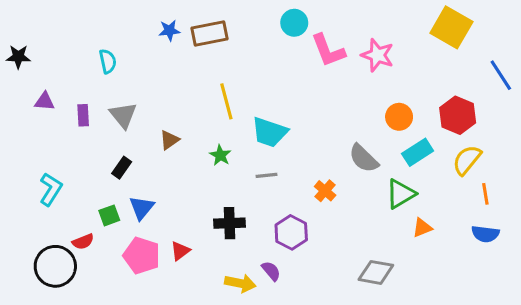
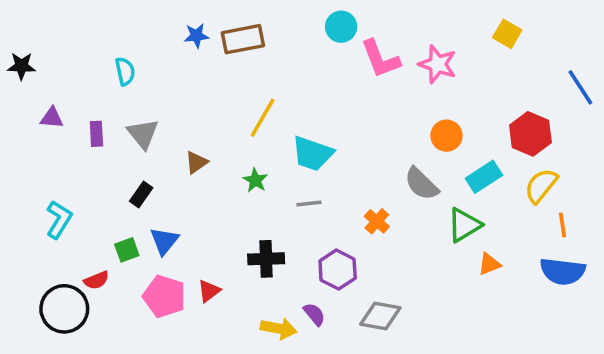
yellow square: (451, 27) -> (507, 34), moved, size x0.6
yellow line: (226, 101) -> (263, 118), turned 45
orange circle: (399, 117) -> (446, 136), moved
blue semicircle: (485, 234) -> (563, 271), size x1.4
gray diamond: (376, 272) -> (380, 316), moved

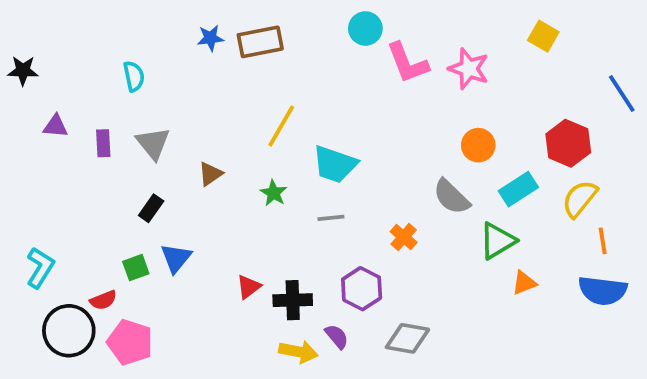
cyan L-shape: (59, 220) -> (40, 268), moved
black cross: (266, 259) -> (293, 300), moved
red triangle: (209, 291) -> (249, 287), moved
pink pentagon: (164, 296) -> (130, 342), moved

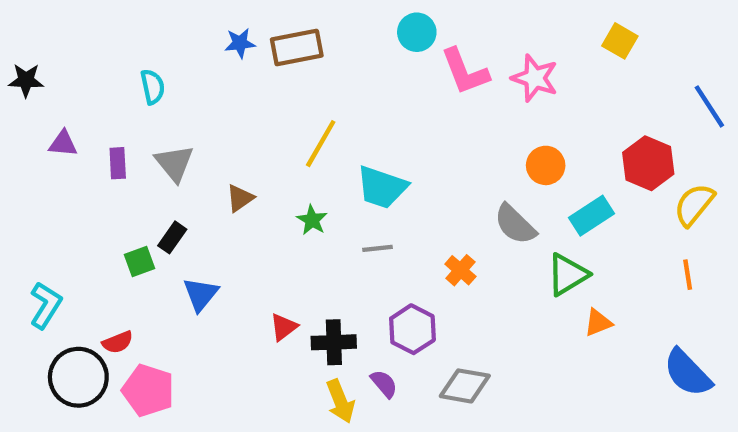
yellow semicircle: (580, 199) -> (694, 205), moved
green square: (136, 268) -> (139, 261), moved
blue semicircle: (603, 291) -> (688, 373), moved, turned 39
yellow arrow: (298, 352) -> (340, 401), turned 57

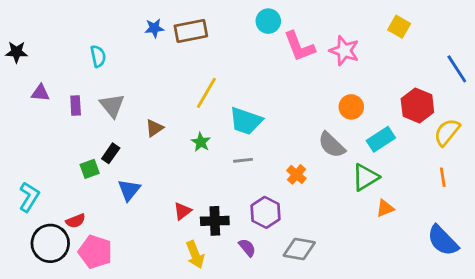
yellow arrow: (340, 401) -> (195, 255), moved

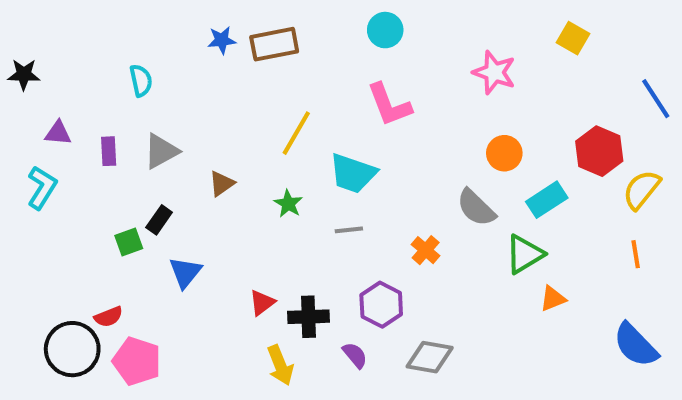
pink L-shape: (299, 46) -> (389, 105), moved
gray triangle: (112, 106) -> (161, 151), turned 40
cyan L-shape: (29, 197) -> (42, 188), moved

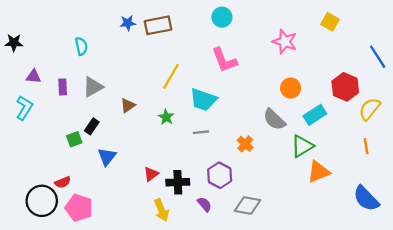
orange triangle: (553, 299) -> (318, 172), size x1.5

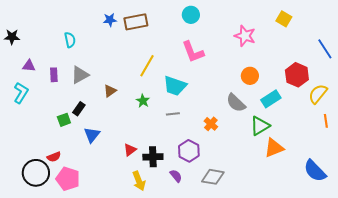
orange line: (366, 146) -> (326, 121), moved

